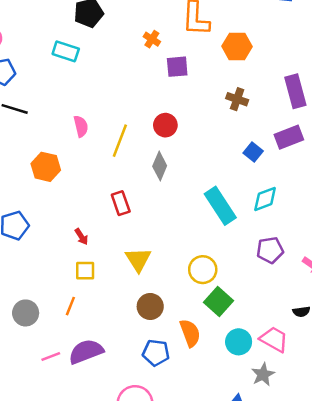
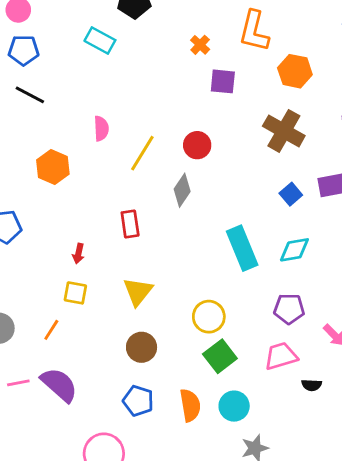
brown cross: (237, 99) -> (284, 131), size x1.6
red arrow: (81, 237) -> (78, 254), turned 35
orange semicircle: (190, 333) -> (190, 405), moved
pink trapezoid: (274, 339) -> (281, 356), moved, turned -56
purple semicircle: (86, 352) -> (59, 385), turned 52

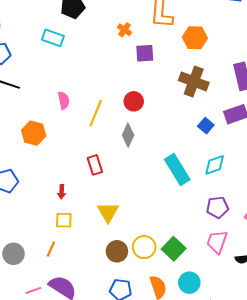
yellow circle: (209, 317) -> (144, 247), moved
pink trapezoid: (281, 356) -> (217, 242), turned -45

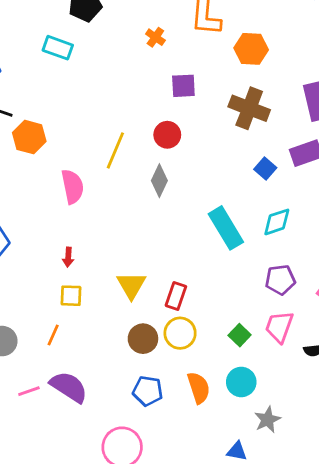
purple square: (145, 53) -> (183, 86), moved
pink semicircle: (64, 100) -> (73, 187), moved, size x1.4
orange hexagon: (34, 133) -> (29, 137), moved
red rectangle: (95, 165) -> (176, 296), moved, turned 36
green square: (174, 249) -> (240, 335), moved, size x0.7

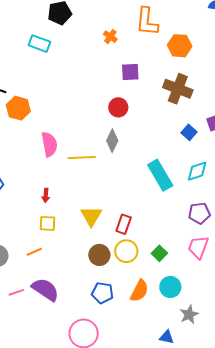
yellow line: (115, 150) -> (82, 157), moved, turned 64
orange line: (53, 335) -> (34, 252), turned 42
green square: (240, 335) -> (159, 253), moved
orange semicircle: (199, 388) -> (139, 291), turned 45

